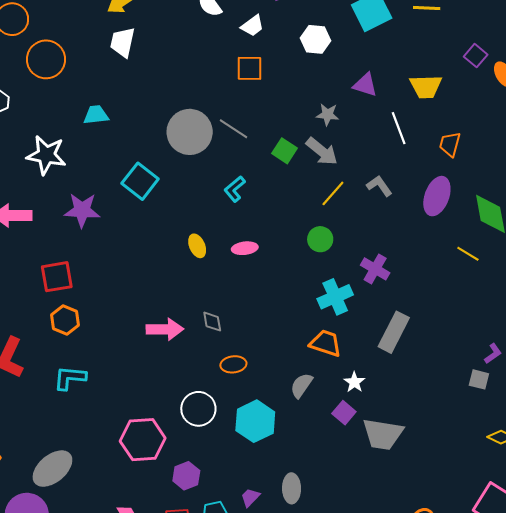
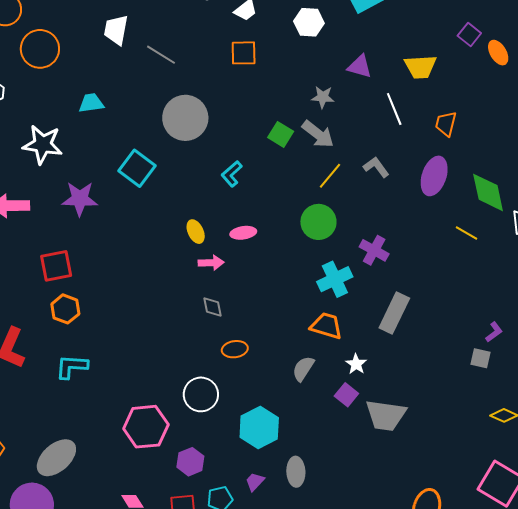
gray line: (234, 129) -> (161, 55), moved
green circle: (320, 239) -> (318, 222), size x1.4
pink arrow: (165, 329) -> (211, 263), moved, size x0.7
cyan hexagon: (255, 421) -> (259, 427), moved

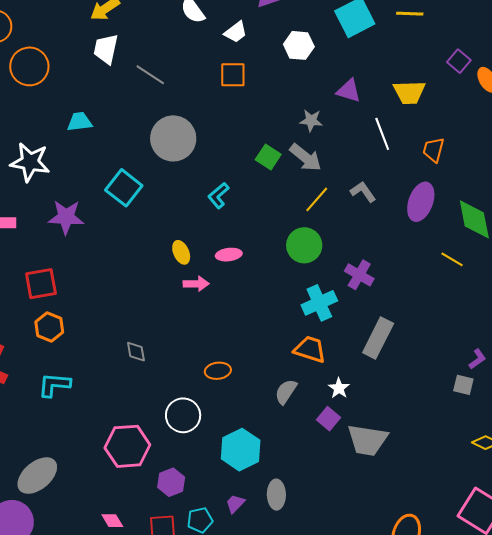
gray diamond: (213, 307) -> (136, 352), moved

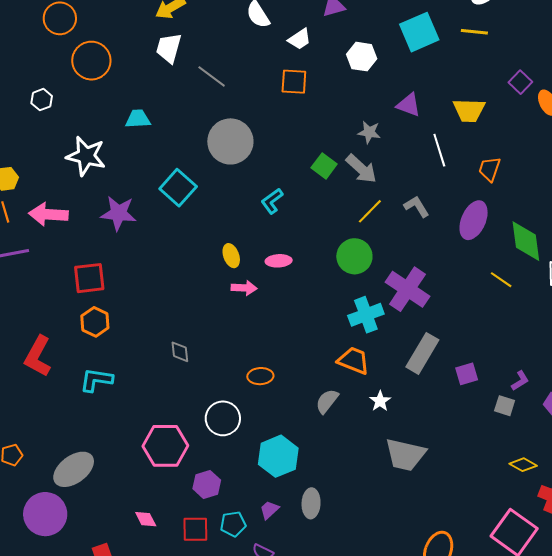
purple cross: (359, 275) -> (408, 289), size x1.5
purple square: (329, 419) -> (467, 374), moved, turned 30

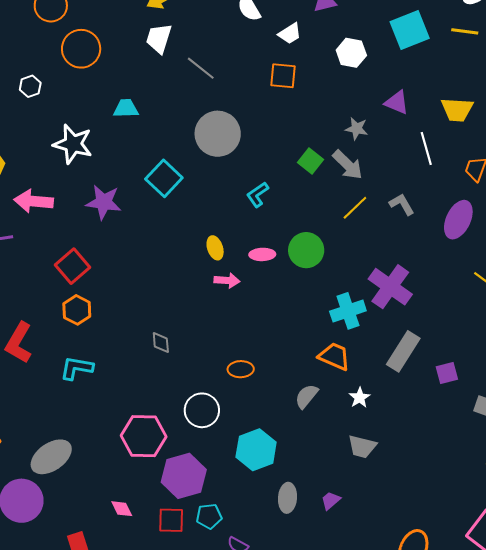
green circle: (354, 256) -> (306, 250), moved
red square: (89, 278) -> (73, 266), turned -36
gray trapezoid: (405, 455) -> (362, 447), moved, size x0.7
purple hexagon: (207, 484) -> (184, 476), size x1.6
purple trapezoid: (269, 510) -> (331, 501), moved

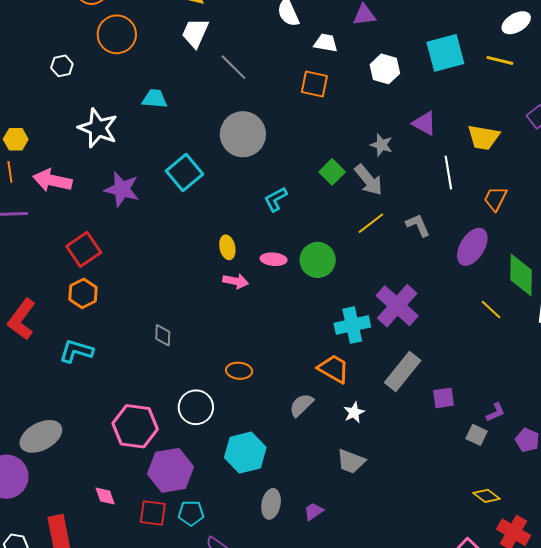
white trapezoid: (290, 34) -> (326, 43), turned -145

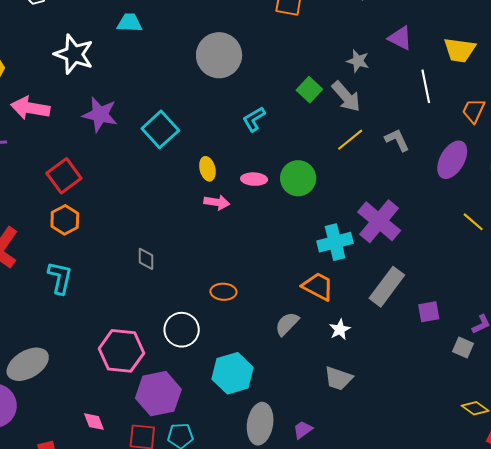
cyan square: (184, 172) -> (160, 129), moved
cyan L-shape: (76, 351) -> (60, 278), turned 88
gray ellipse: (271, 504) -> (260, 424), size x1.4

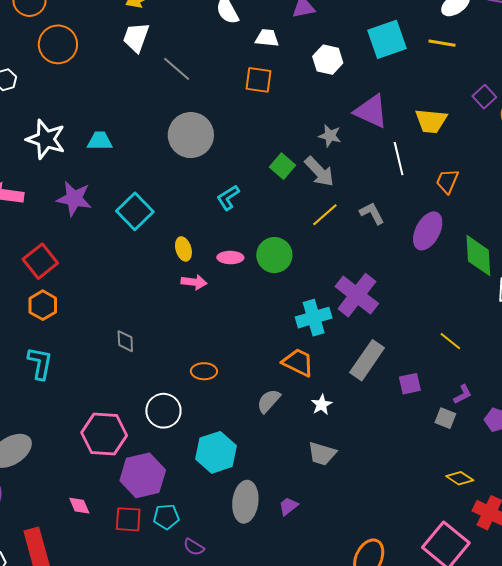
cyan trapezoid: (130, 23) -> (100, 141), moved
purple triangle: (400, 38) -> (371, 111), size x1.4
yellow line: (473, 222) -> (450, 341), moved

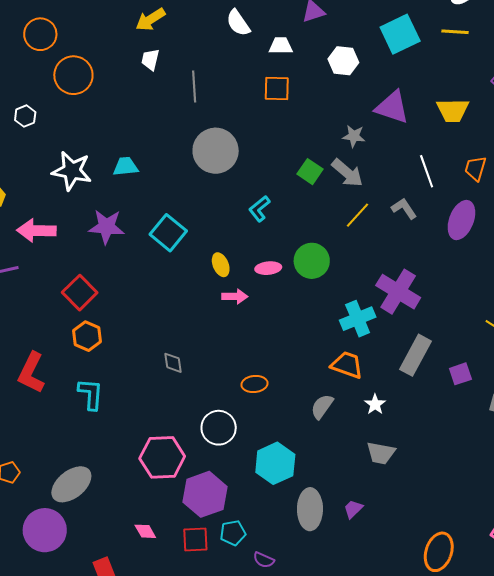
white trapezoid: (136, 37) -> (150, 60), size x0.7
gray line: (177, 69) -> (194, 86), turned 52
white line: (399, 159) -> (427, 171), moved

